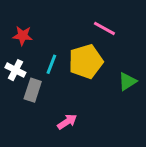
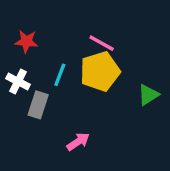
pink line: (104, 28) -> (102, 43), moved

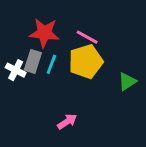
red star: (26, 41) -> (44, 33), moved, size x1.5
gray rectangle: (38, 105) -> (33, 61), moved

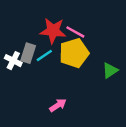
red star: (44, 33) -> (53, 31), moved
cyan line: (51, 64) -> (44, 56), turned 35

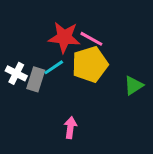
gray rectangle: (28, 53) -> (36, 79), moved
pink arrow: (58, 105) -> (70, 128), turned -49

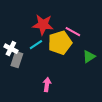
pink line: (91, 39) -> (73, 32), moved
gray rectangle: (36, 79) -> (17, 60), moved

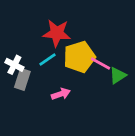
pink line: (73, 32) -> (100, 63), moved
pink arrow: (47, 85) -> (61, 94), moved, turned 64

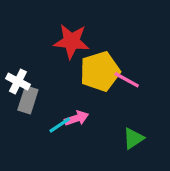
cyan line: (48, 60) -> (60, 125), moved
green triangle: (118, 75) -> (133, 138), moved

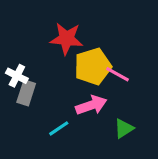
pink arrow: (76, 118) -> (91, 105), moved, size x1.4
cyan line: (60, 125) -> (59, 128), moved

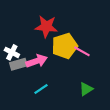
gray rectangle: (26, 93) -> (18, 64), turned 56
pink arrow: (91, 105) -> (37, 61), moved

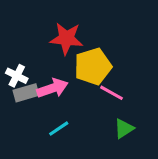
pink line: (82, 51) -> (111, 93), moved

